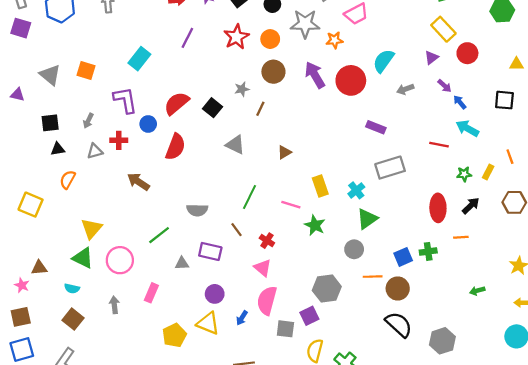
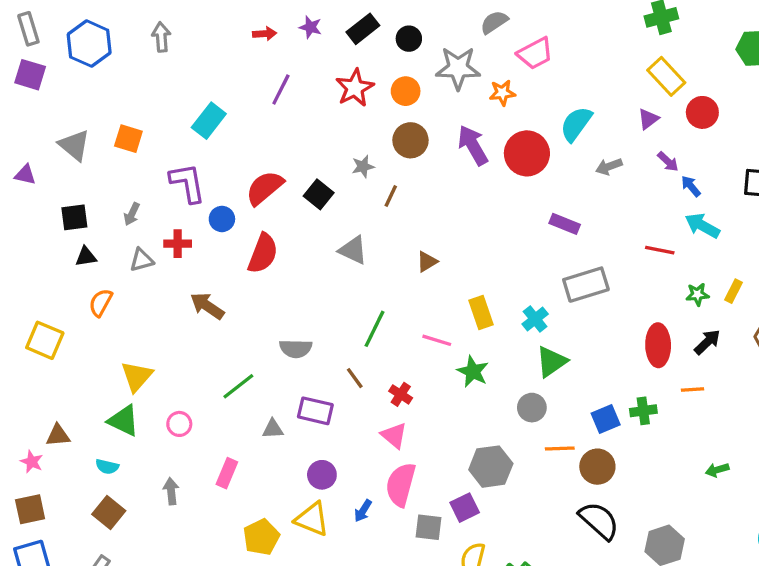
pink circle: (120, 260) -> (179, 424), size x0.6

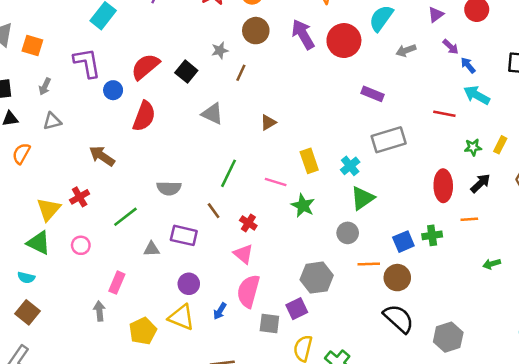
orange square: (128, 139) -> (32, 45), moved
red cross: (178, 244) -> (80, 197), moved, turned -30
green arrow: (717, 470) -> (492, 264), moved
gray arrow: (171, 491) -> (99, 311), moved

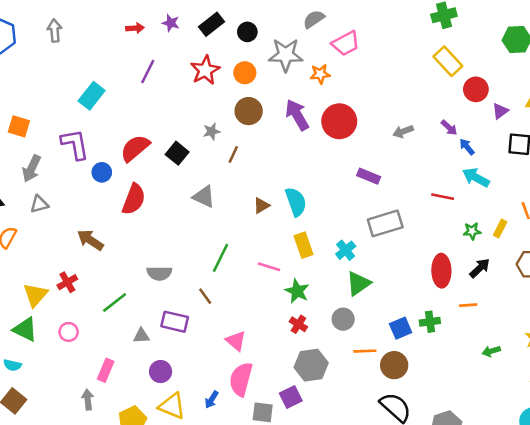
purple triangle: (436, 14) -> (500, 111), moved
cyan semicircle: (381, 18) -> (296, 202), moved, turned 124
gray arrow: (45, 86) -> (32, 169), size x1.5
red cross: (248, 223) -> (298, 324), moved
purple circle: (189, 284) -> (161, 372), moved

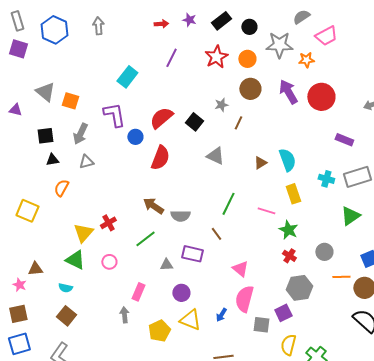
brown arrow: (90, 240) -> (153, 206), moved
cyan cross: (346, 250) -> (326, 179), moved, turned -35
green triangle: (358, 283) -> (350, 216), moved

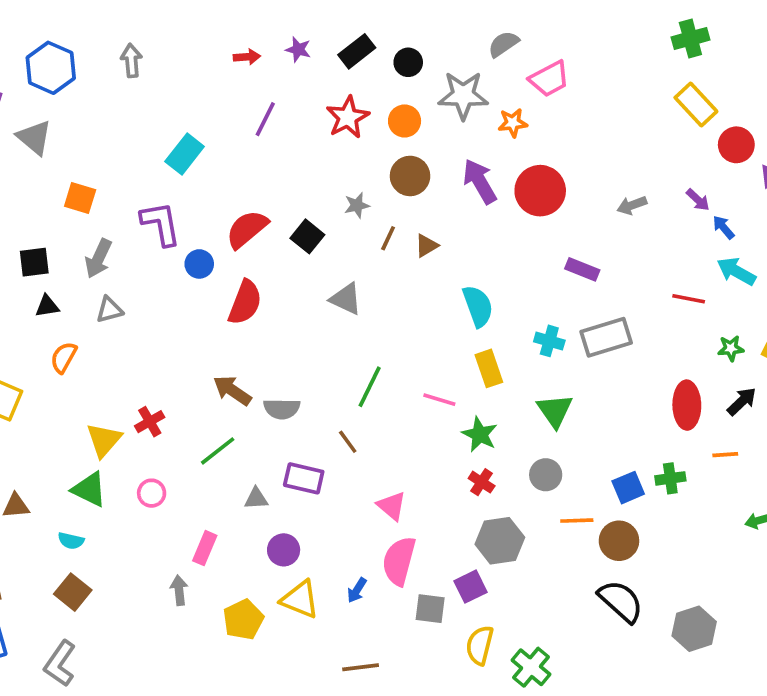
gray triangle: (45, 92) -> (34, 137), moved
brown triangle: (260, 163) -> (427, 246), moved
green triangle: (350, 216) -> (555, 411), moved, turned -30

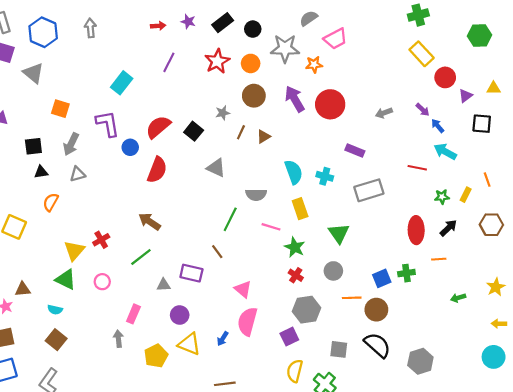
cyan cross: (549, 341) -> (325, 176), moved
gray semicircle: (282, 409) -> (256, 195), moved
gray square: (430, 609) -> (339, 349), moved

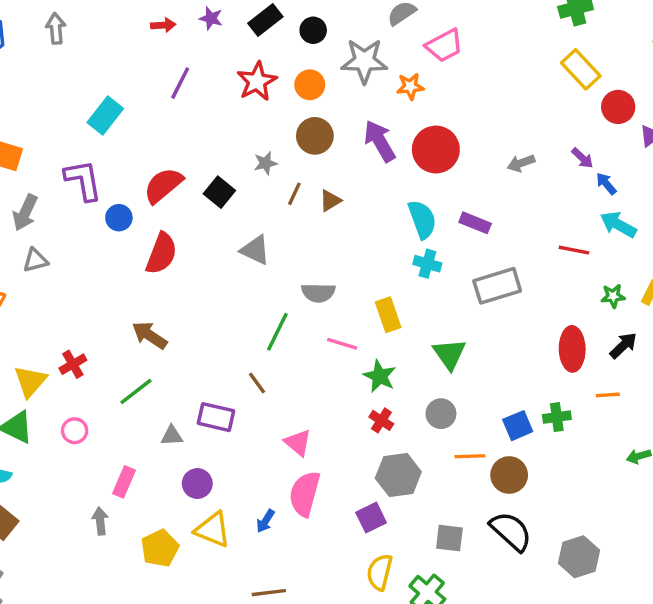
cyan semicircle: (294, 172) -> (422, 219), moved

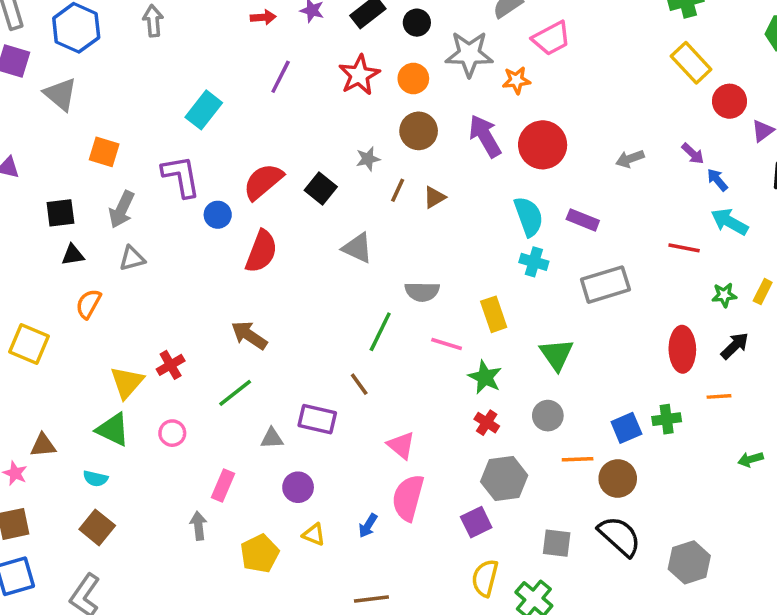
yellow triangle: (213, 530) -> (314, 534), size x0.6

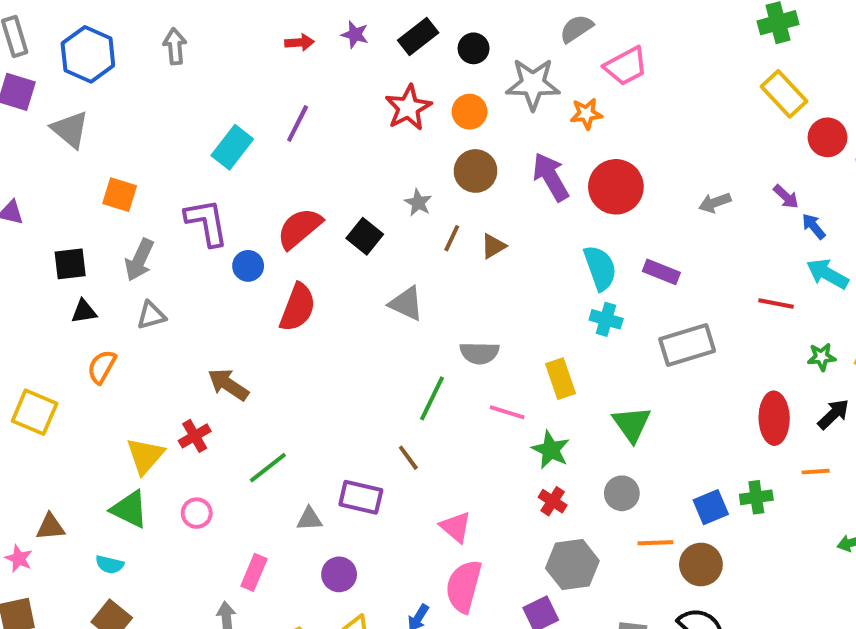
purple line: (281, 77) -> (298, 124), moved
gray star: (368, 159) -> (418, 203), turned -30
brown arrow: (249, 335) -> (228, 385), moved

